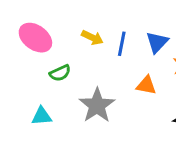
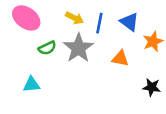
blue triangle: (157, 42) -> (129, 22), turned -36
gray star: (97, 105) -> (78, 48), moved

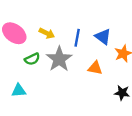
yellow arrow: (75, 18) -> (47, 33), moved

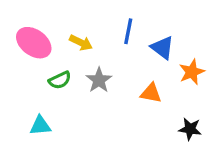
blue line: (77, 38) -> (128, 31), moved
gray star: (59, 59) -> (99, 80), size x0.7

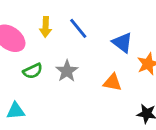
blue line: (128, 31) -> (78, 28), moved, turned -50
yellow arrow: (81, 43) -> (46, 27), moved, turned 66

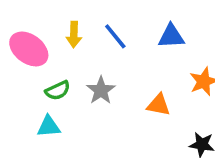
blue triangle: (122, 43) -> (171, 36), moved, turned -40
cyan triangle: (16, 111) -> (49, 126), moved

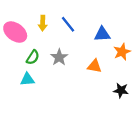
blue triangle: (171, 36) -> (102, 34), moved
green semicircle: (58, 90) -> (33, 57), turned -32

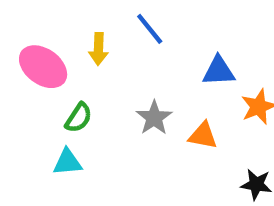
blue line: (68, 24) -> (150, 29), moved
gray star: (59, 57) -> (154, 118), moved

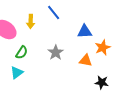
orange triangle: (203, 136) -> (86, 60), moved
cyan triangle: (67, 162) -> (17, 72), turned -32

